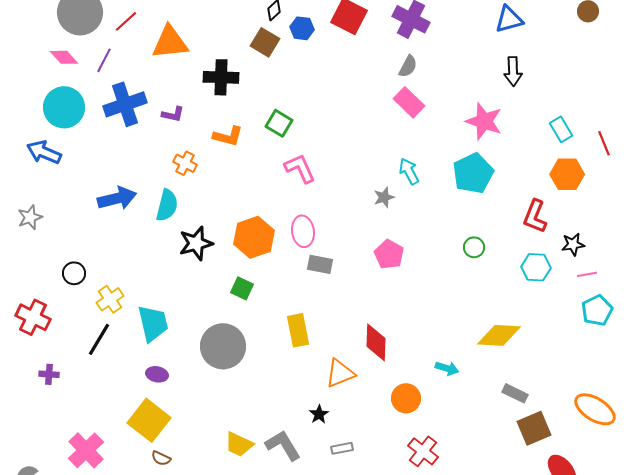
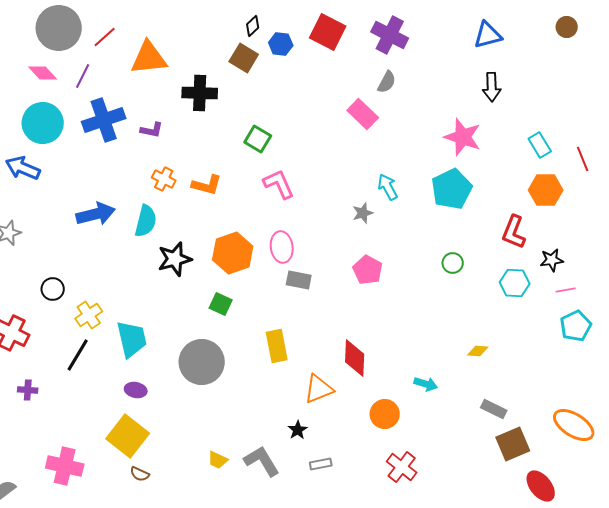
pink rectangle: (409, 102) -> (363, 114), moved
orange L-shape: (228, 136) -> (207, 185), moved
yellow diamond: (499, 335) -> (478, 351), size x0.5
yellow trapezoid: (239, 444) -> (218, 460), size x0.7
pink cross: (86, 450) -> (65, 466), turned -33

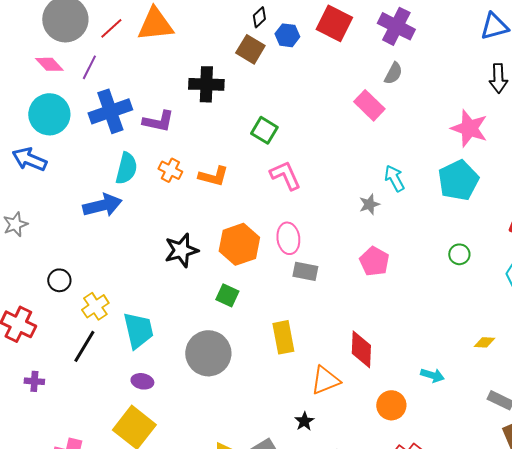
orange triangle: (149, 58) -> (155, 24), moved
purple L-shape: (152, 130) -> (158, 121), size x1.4
cyan semicircle: (146, 221) -> (126, 168), moved

